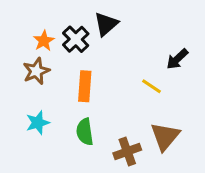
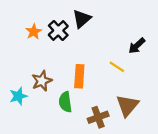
brown star: (36, 71) -> (42, 81), moved
orange rectangle: (85, 86) -> (79, 76), moved
cyan star: (38, 123) -> (18, 96), moved

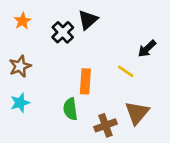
orange star: (34, 32) -> (23, 21), moved
brown star: (42, 81) -> (20, 66), moved

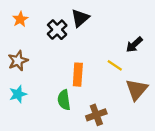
brown triangle: (137, 113) -> (137, 90), moved

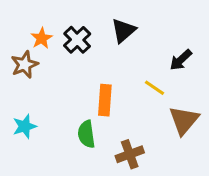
black triangle: (80, 18) -> (124, 31), moved
orange star: (20, 19) -> (42, 38), moved
brown star: (18, 61) -> (25, 65), moved

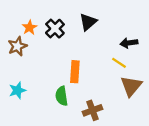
black arrow: (181, 60) -> (129, 43), turned 35
yellow line: (154, 88) -> (119, 63), moved

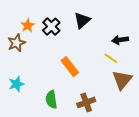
orange rectangle: (75, 72) -> (70, 67), turned -42
green semicircle: (62, 96) -> (51, 99), moved

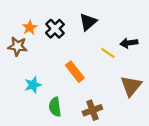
brown star: (16, 43) -> (18, 46), turned 30
yellow line: (111, 58) -> (108, 53), moved
cyan star: (16, 84) -> (33, 85), moved

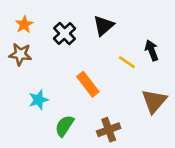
orange star: (30, 28) -> (24, 24), moved
black arrow: (129, 43) -> (152, 50), turned 77
green semicircle: (55, 107) -> (64, 126), turned 42

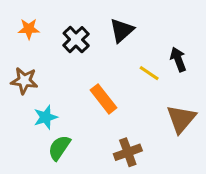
orange star: (24, 24) -> (29, 29), turned 30
brown star: (20, 54) -> (24, 81), moved
green semicircle: (64, 126) -> (59, 148), moved

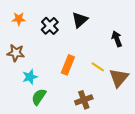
yellow line: (149, 73) -> (98, 67), moved
orange rectangle: (103, 99) -> (68, 65), turned 60

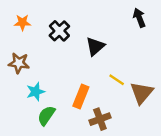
black triangle: (80, 20) -> (95, 46), moved
black arrow: (117, 39) -> (139, 18), moved
orange rectangle: (68, 65) -> (81, 96), moved

